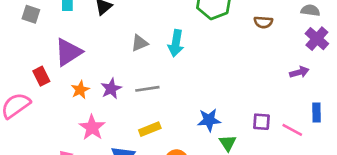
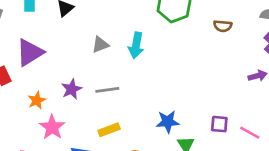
orange star: (80, 90) -> (37, 100), moved

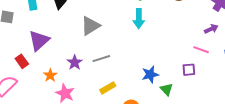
gray triangle: (100, 45) -> (90, 26), size x1.5
cyan arrow: (136, 45) -> (139, 19), moved
pink line: (250, 133) -> (201, 50), moved

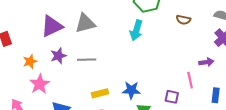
purple triangle: (39, 41) -> (52, 26), moved
pink line: (201, 50) -> (190, 80), turned 42
yellow rectangle: (108, 88) -> (100, 93), moved

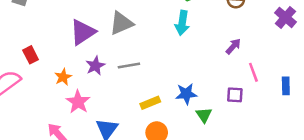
purple arrow: (206, 62) -> (233, 46), moved, turned -32

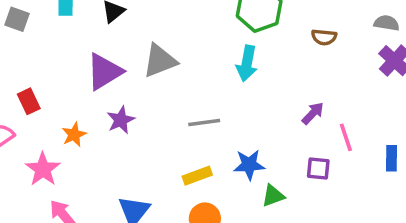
purple arrow: (233, 46) -> (313, 113), moved
gray line: (129, 66) -> (204, 122), moved
pink star: (78, 102) -> (43, 169), moved
green triangle: (204, 115) -> (273, 196), turned 42

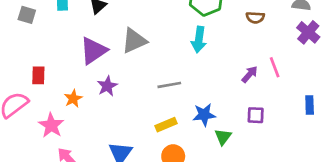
red rectangle: (29, 101) -> (38, 75), turned 30
pink line: (346, 137) -> (275, 67), moved
green triangle: (273, 196) -> (223, 137), turned -30

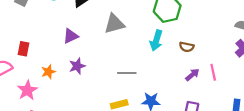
brown semicircle: (255, 17) -> (187, 47), moved
gray triangle: (134, 41) -> (114, 24), moved
purple triangle: (93, 51) -> (71, 36), size x0.7

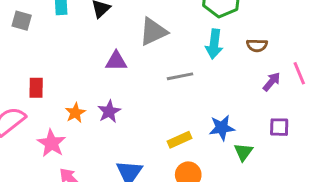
purple triangle: (71, 36) -> (116, 61), moved, turned 35
purple star: (77, 66) -> (109, 111), moved
gray line: (127, 73) -> (180, 76), moved

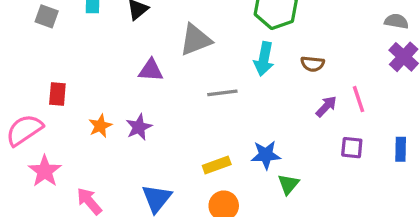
purple square: (279, 127) -> (352, 148), moved
pink star: (51, 143) -> (45, 171), moved

